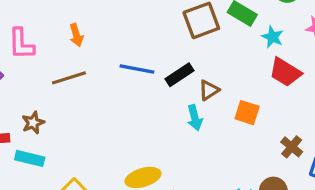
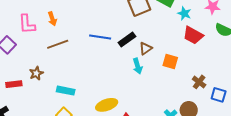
orange arrow: (76, 35) -> (52, 19), moved
cyan rectangle: (30, 158) -> (66, 91), moved

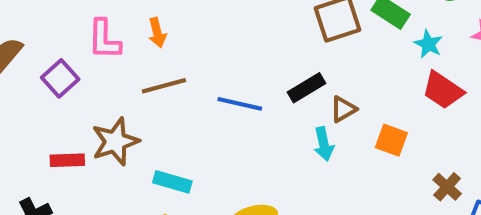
blue line: (100, 37) -> (240, 104), moved
brown star: (36, 73) -> (115, 142), size x1.6

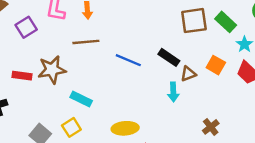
black rectangle: (306, 88) -> (169, 57), turned 55
orange square: (391, 140) -> (216, 65), moved
brown cross: (447, 187) -> (211, 127), moved

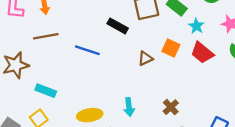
black rectangle: (169, 57) -> (118, 26), moved
cyan arrow: (173, 92) -> (129, 107), moved

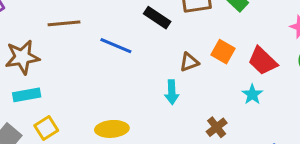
cyan star: (196, 26) -> (252, 94), moved
cyan rectangle: (46, 91) -> (27, 95), moved, turned -36
cyan arrow: (129, 107) -> (172, 92), moved

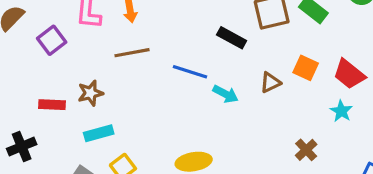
brown star: (22, 57) -> (90, 93), size x0.7
cyan arrow: (172, 92) -> (225, 94), moved, turned -55

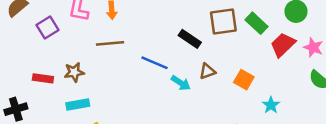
orange square: (306, 68) -> (244, 80), moved
red trapezoid: (349, 74) -> (283, 45), moved, turned 92
brown triangle: (270, 83) -> (207, 71), moved

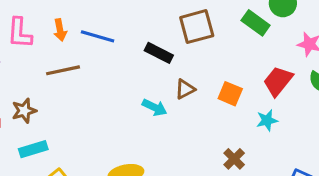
green rectangle: (257, 23) -> (256, 23), moved
red trapezoid: (283, 45) -> (278, 81), moved
blue line: (154, 63) -> (98, 36), moved
cyan star: (271, 105) -> (267, 120), turned 30

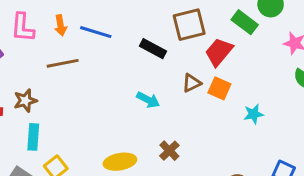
red trapezoid: (278, 81) -> (219, 52), moved
brown triangle: (185, 89) -> (192, 83), moved
cyan rectangle: (33, 149) -> (33, 137), turned -70
brown cross: (234, 159) -> (169, 151), moved

